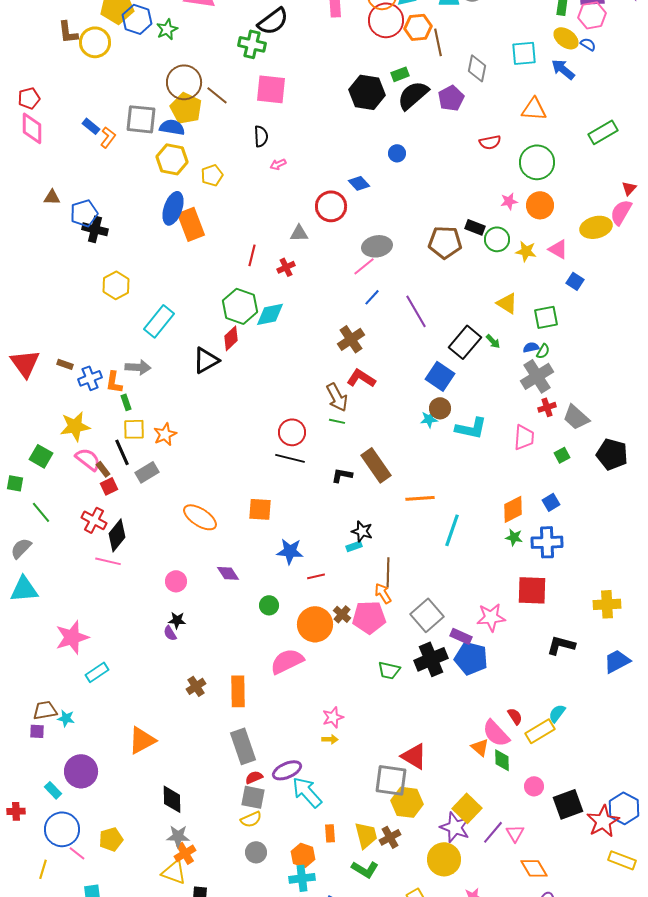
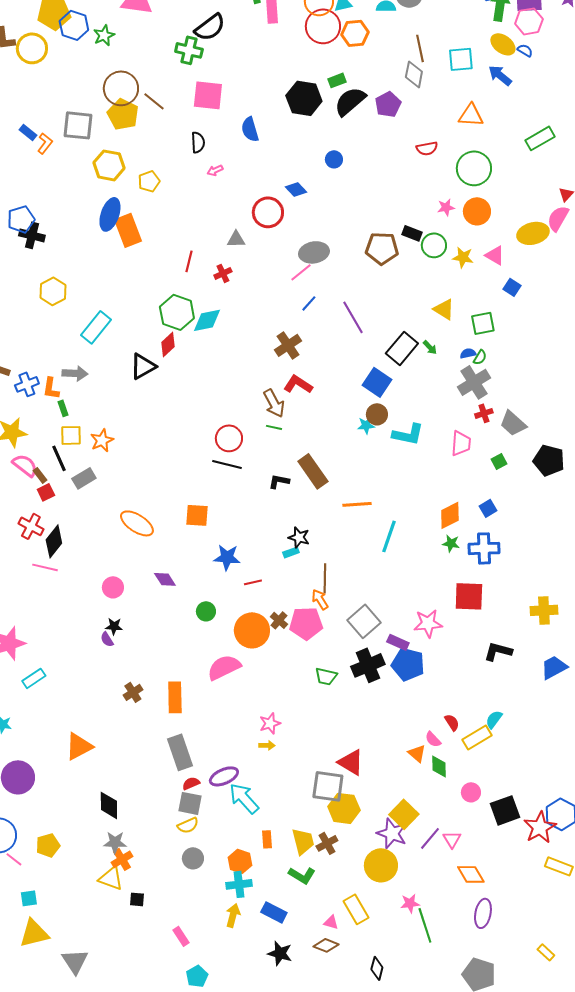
brown line: (438, 42) -> (420, 48), moved
blue semicircle: (172, 127) -> (250, 129), moved, turned -115
pink semicircle: (496, 733) -> (433, 739), size x0.6

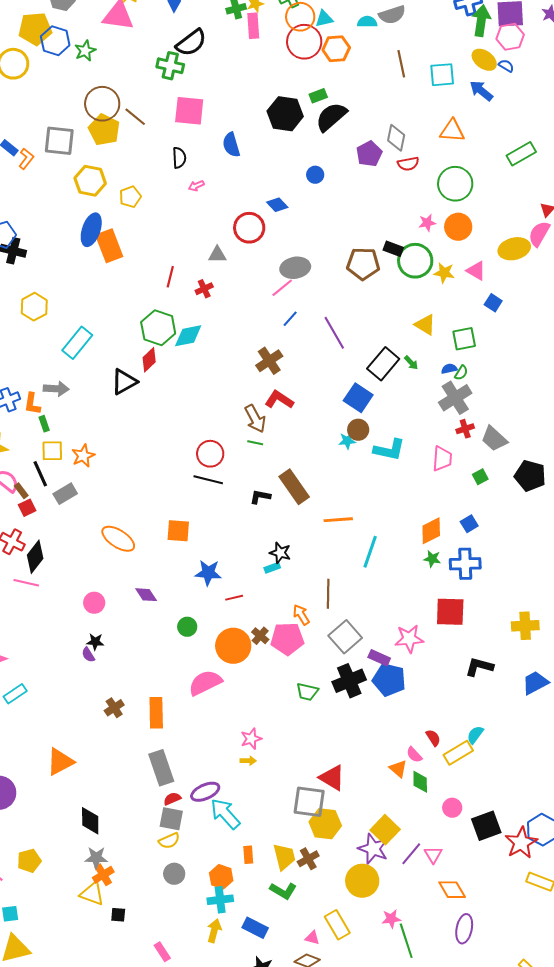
gray diamond: (414, 74) -> (396, 138), moved
purple pentagon: (388, 104) -> (369, 154), moved
green circle: (434, 245) -> (415, 261), size x1.4
brown line: (325, 578) -> (328, 594), moved

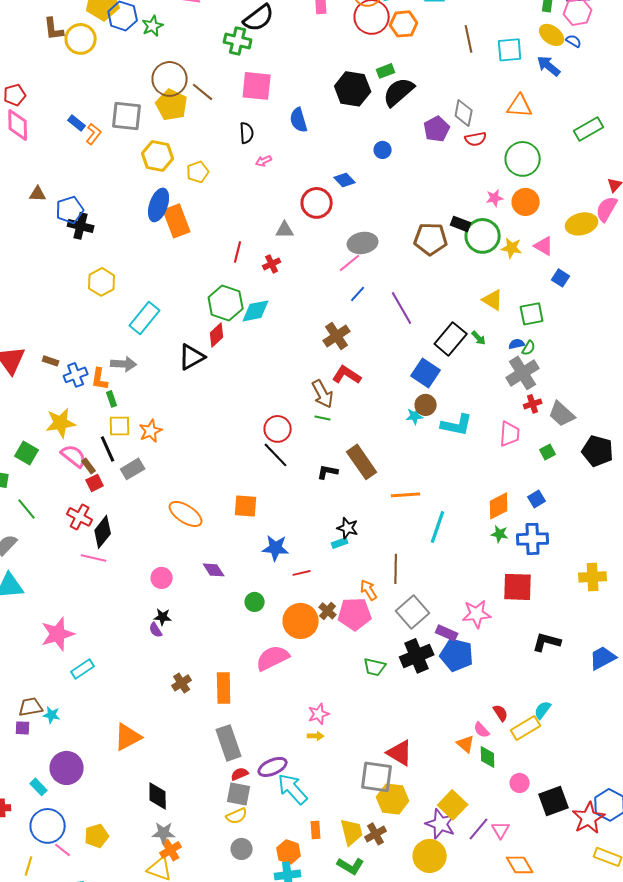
black line: (208, 480) -> (276, 455), turned 32
yellow cross: (525, 626) -> (593, 577), moved

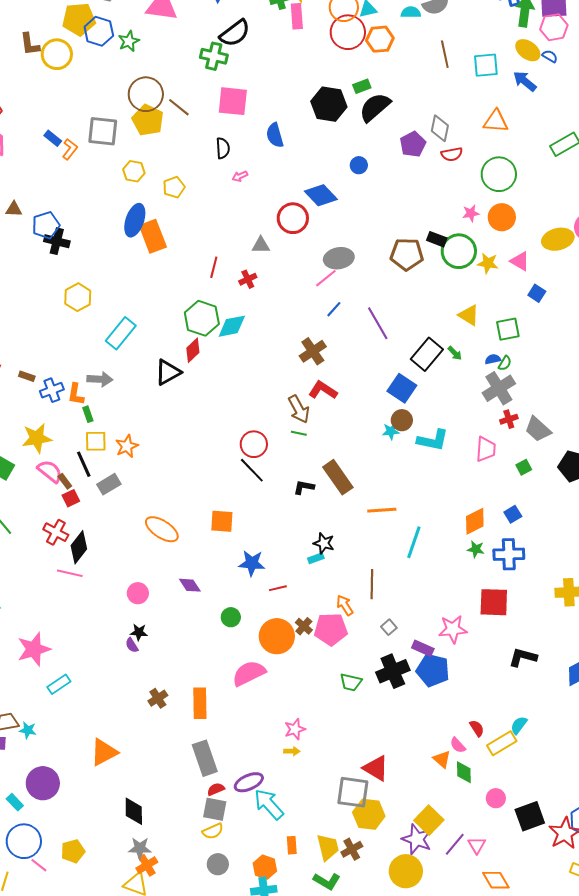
yellow hexagon: (158, 156) -> (134, 171), size x0.7
blue diamond: (345, 180) -> (321, 195), size x1.5
gray square: (413, 612) -> (389, 627), size x0.5

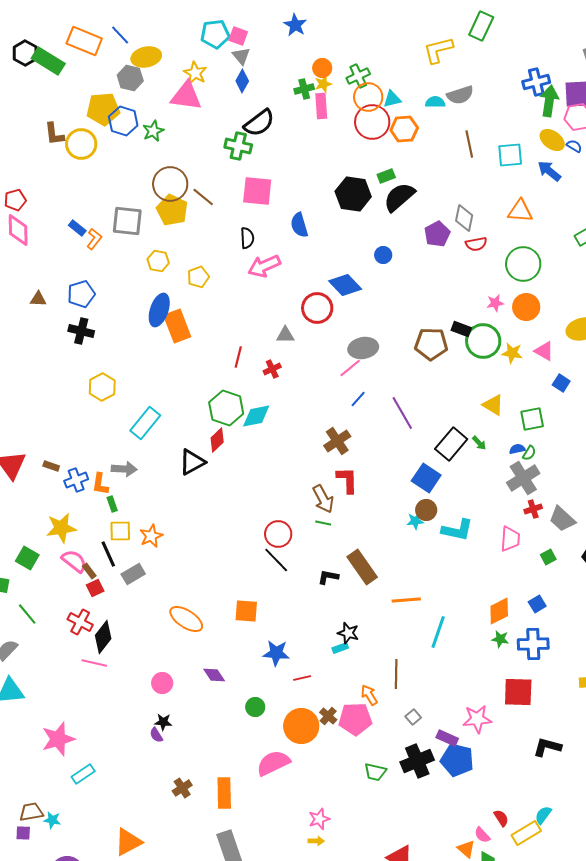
pink arrow: (240, 176) -> (264, 266), size x2.0
blue pentagon: (46, 225) -> (81, 294), moved
red L-shape: (323, 390) -> (347, 480), turned 56

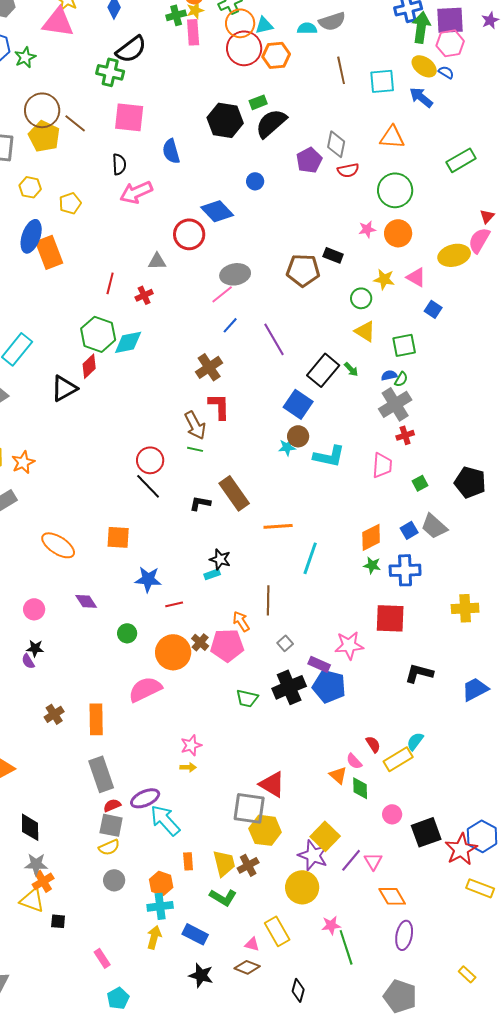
green circle: (483, 341) -> (361, 298), moved, size x0.6
gray trapezoid: (562, 519) -> (434, 526), moved

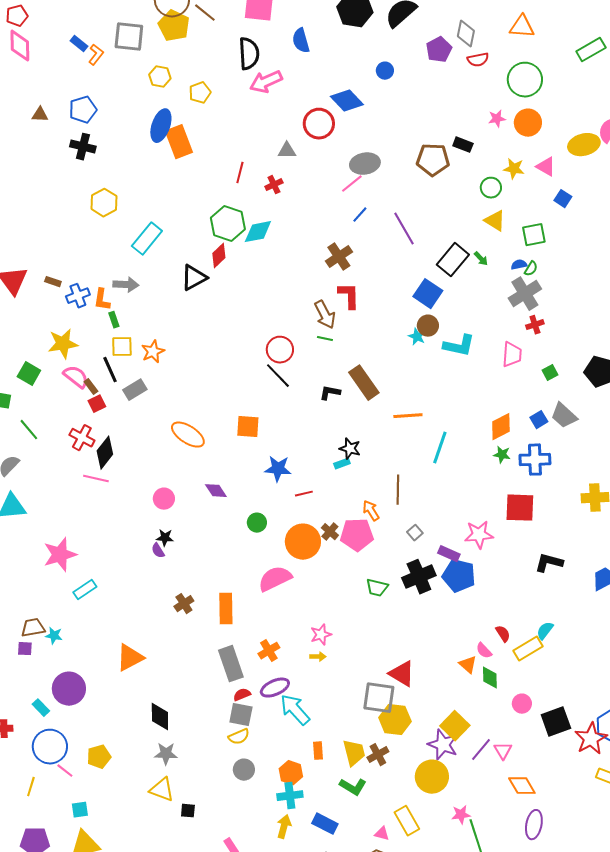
black semicircle: (119, 164) -> (249, 54), size x1.5
cyan star: (287, 447) -> (417, 337), turned 30
orange cross: (43, 881) -> (269, 651), moved

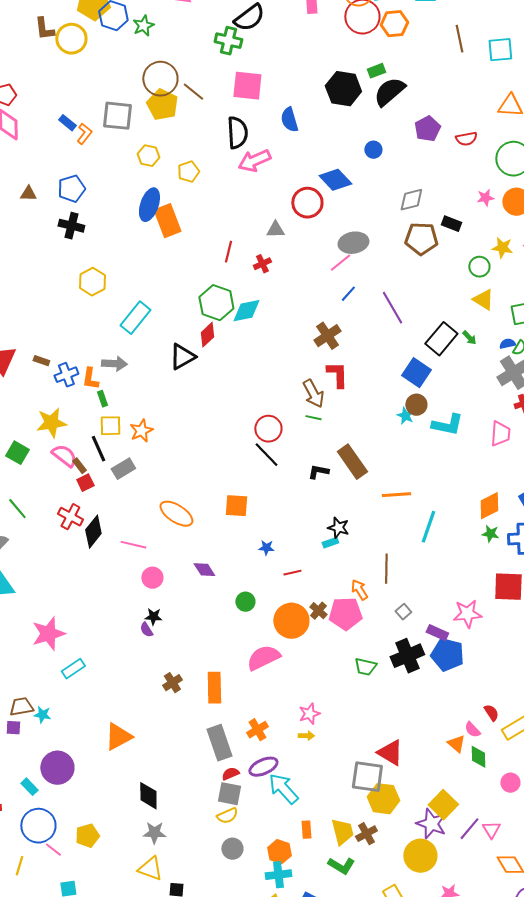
gray diamond: (466, 34) -> (411, 200), moved, turned 64
blue star: (278, 469) -> (266, 548), size x0.6
pink line: (96, 479) -> (133, 545), moved

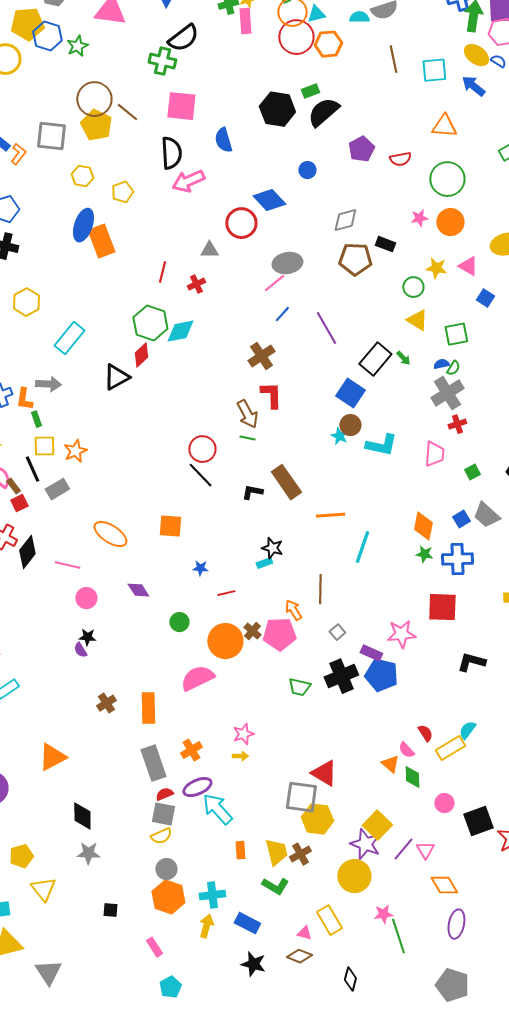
orange diamond: (489, 506) -> (423, 526), turned -52
orange hexagon: (279, 852) -> (168, 897), moved, size x1.4
yellow triangle: (150, 869) -> (43, 889), moved, turned 32

